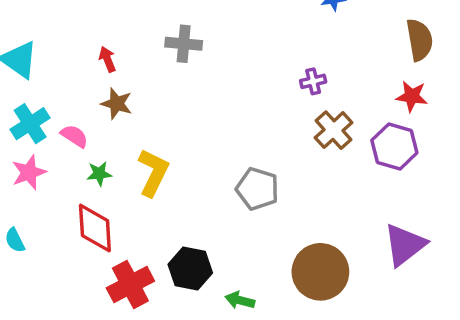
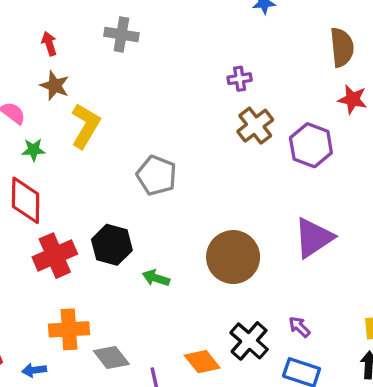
red star: (412, 96) -> (353, 99), moved
yellow L-shape: (153, 173) -> (85, 126), moved
gray pentagon: (257, 189) -> (157, 175), moved

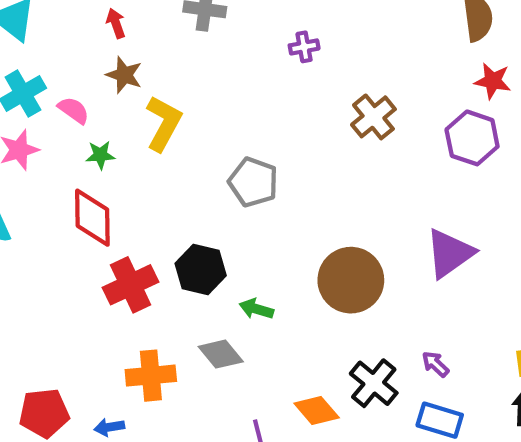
purple cross: (240, 79) -> (304, 47), moved
purple hexagon: (311, 145) -> (472, 138), moved
gray diamond: (111, 358) -> (221, 354), moved

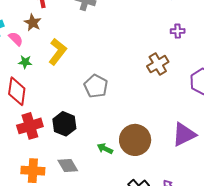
purple cross: (304, 47) -> (178, 31), moved
brown star: (124, 75) -> (33, 23), moved
green arrow: (256, 309) -> (105, 149), moved

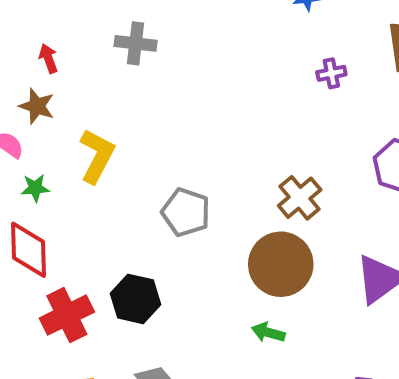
brown cross: (158, 64) -> (300, 198), moved
brown circle: (135, 140) -> (281, 264), moved
green arrow: (105, 149) -> (268, 332), moved

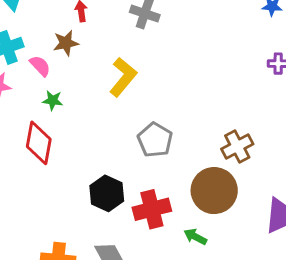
brown star: (37, 106) -> (66, 43), turned 30
yellow L-shape: (97, 156) -> (123, 77), moved
red cross: (67, 315) -> (152, 209), moved

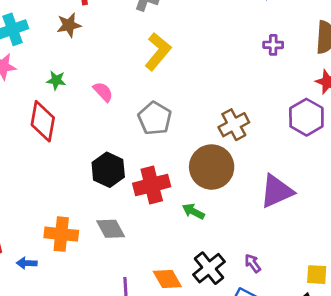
pink semicircle: (40, 66) -> (103, 92), moved
yellow L-shape: (123, 77) -> (158, 52), moved

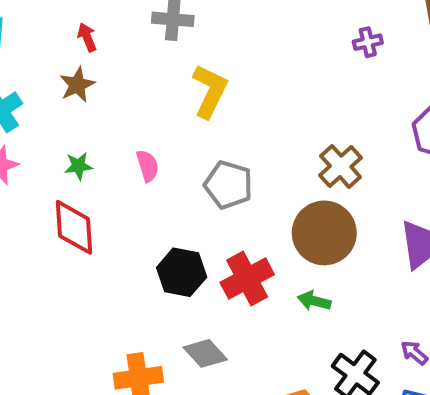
pink semicircle: (103, 92) -> (148, 166), turned 40

